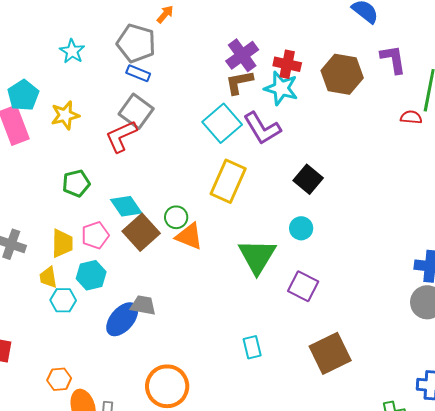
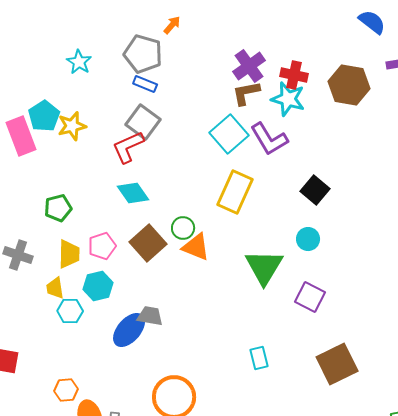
cyan pentagon: (23, 95) -> (44, 116), moved
green pentagon: (76, 183) -> (58, 208), moved
cyan diamond: (126, 206) -> (133, 193), moved

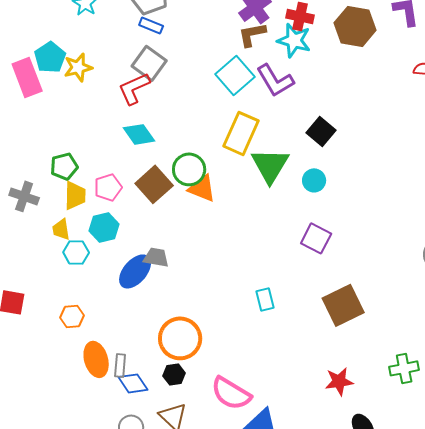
green pentagon: (58, 208) -> (64, 166), moved
green circle: (183, 228) -> (189, 169), size x1.4
green triangle: (264, 267) -> (270, 165), moved
orange hexagon: (66, 390) -> (72, 316), moved

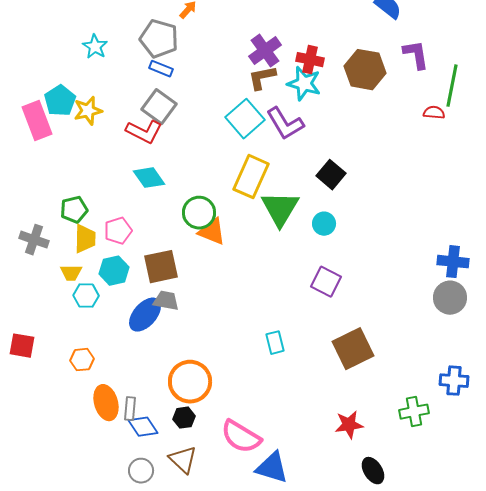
red L-shape: (134, 88) -> (144, 132), turned -129
brown square: (154, 184) -> (161, 267), moved, turned 30
yellow trapezoid: (61, 229) -> (71, 273), turned -80

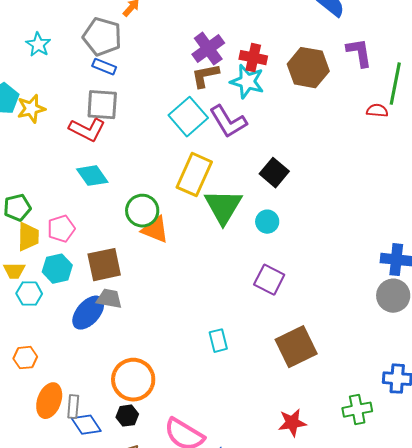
gray square: (159, 107) -> (102, 105), turned -32
orange ellipse: (106, 403) -> (49, 401), turned 36

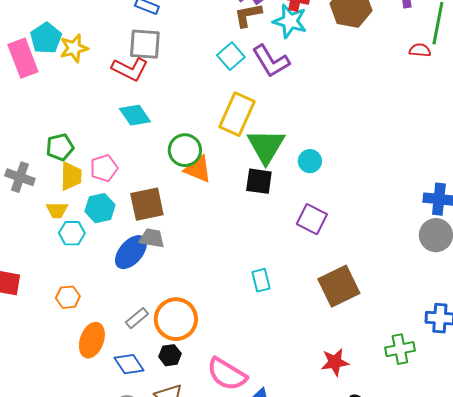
cyan square: (188, 117) -> (231, 56), size x0.7
black square: (274, 173) -> (259, 181), moved, turned -32
gray rectangle: (73, 407) -> (137, 318), moved, turned 45

